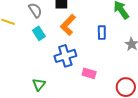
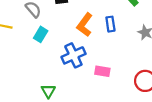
orange L-shape: (68, 25) -> (85, 25), moved
cyan rectangle: (39, 33) -> (41, 34), turned 72

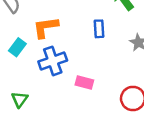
orange L-shape: (85, 25) -> (46, 27), moved, turned 40
cyan rectangle: (41, 34) -> (17, 47), moved

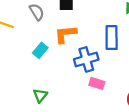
blue rectangle: (99, 29) -> (112, 38), size x1.5
blue cross: (53, 61) -> (86, 59), moved

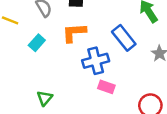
blue rectangle: (112, 38) -> (124, 38), turned -40
cyan rectangle: (40, 50) -> (37, 43), moved

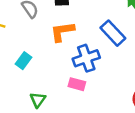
cyan rectangle: (37, 43) -> (24, 61), moved
pink rectangle: (106, 87) -> (77, 84), moved

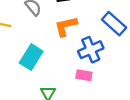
cyan rectangle: (24, 61) -> (31, 57), size x1.5

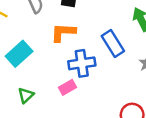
pink rectangle: (84, 75) -> (68, 87), turned -56

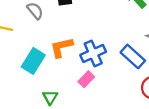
orange L-shape: (63, 32) -> (62, 47), moved
blue rectangle: (113, 43) -> (133, 56), moved

